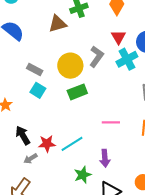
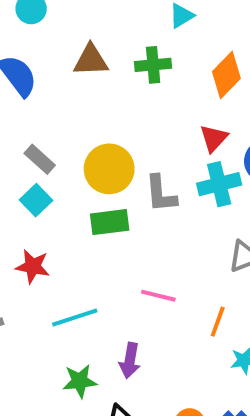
brown triangle: (58, 24) -> (91, 60), moved
gray L-shape: (96, 57) -> (161, 194), moved, turned 125
red star: (47, 144) -> (33, 266), moved

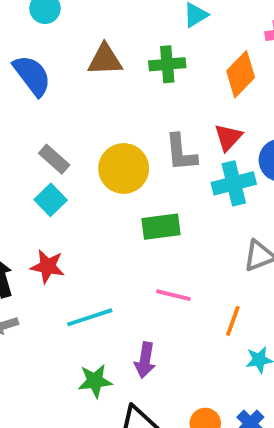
gray L-shape: (161, 194) -> (181, 153), moved
green rectangle: (110, 222) -> (161, 227), moved

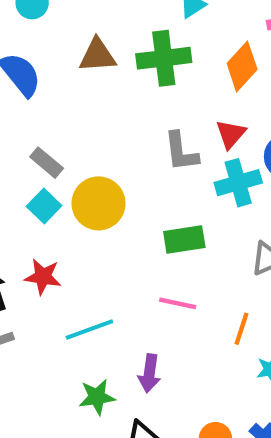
green cross: (167, 64) -> (164, 58), size x1.4
yellow circle: (124, 168) -> (99, 203), moved
green rectangle: (161, 227) -> (184, 240), moved

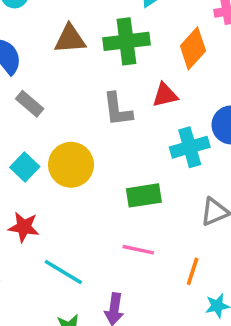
red triangle: (231, 134) -> (165, 95), moved, turned 36
gray L-shape: (181, 152) -> (118, 109), moved
gray rectangle: (47, 163) -> (30, 104), moved
cyan line: (89, 330) -> (63, 272), turned 51

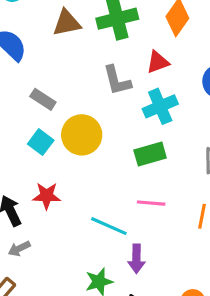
gray rectangle: (30, 104) -> (43, 99), moved
cyan cross: (190, 147) -> (160, 106), moved
cyan line: (63, 272) -> (109, 226), moved

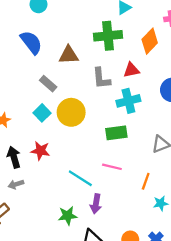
brown triangle: (67, 23) -> (69, 55), moved

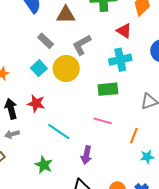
red triangle: (131, 70) -> (124, 31), turned 42
gray L-shape: (101, 78) -> (82, 45), moved, turned 65
cyan line: (80, 178) -> (59, 131), moved
green star: (68, 216) -> (44, 165), moved, turned 30

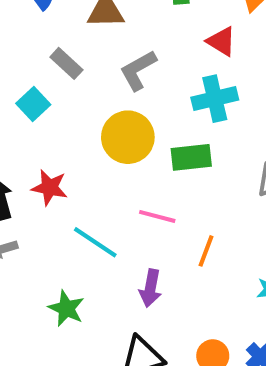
cyan square: (39, 68) -> (33, 104), moved
yellow circle: (66, 69) -> (128, 137), moved
pink line: (103, 121) -> (157, 216), moved
orange line: (134, 136) -> (206, 251), moved

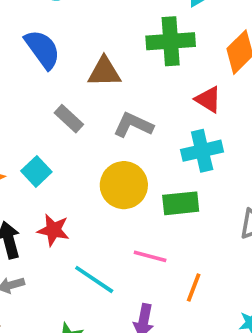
gray L-shape: (138, 70) -> (133, 125), turned 54
cyan square: (33, 104) -> (36, 171), moved

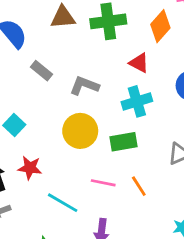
brown triangle: (104, 72) -> (63, 17), moved
gray rectangle: (69, 119) -> (41, 71), moved
orange line: (194, 288) -> (139, 186), moved, turned -50

